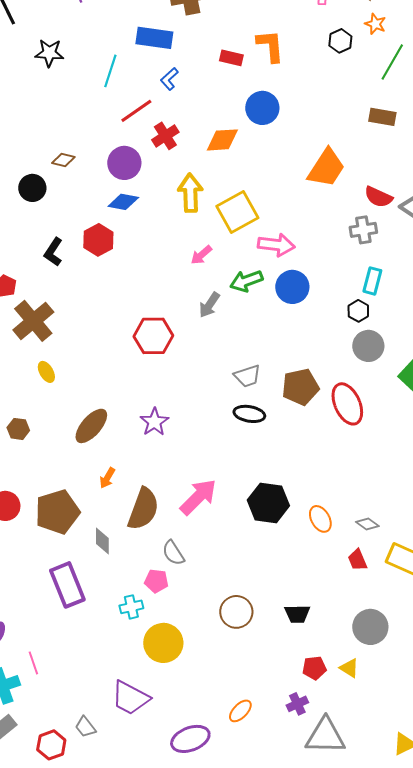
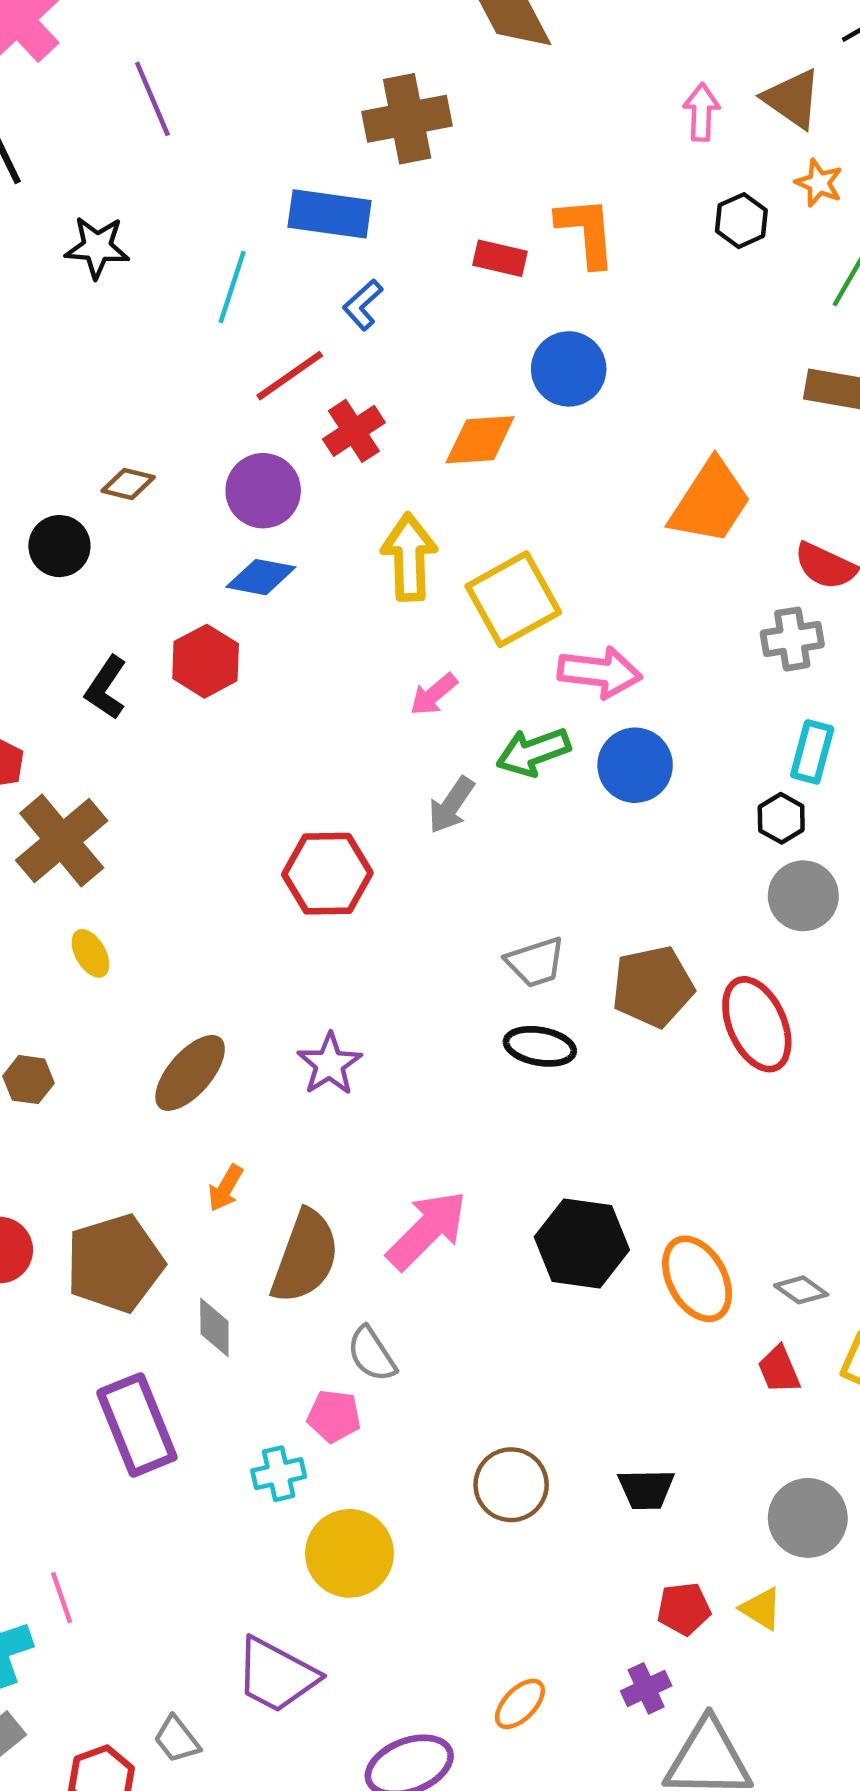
orange ellipse: (320, 519) -> (697, 1279), size x1.4

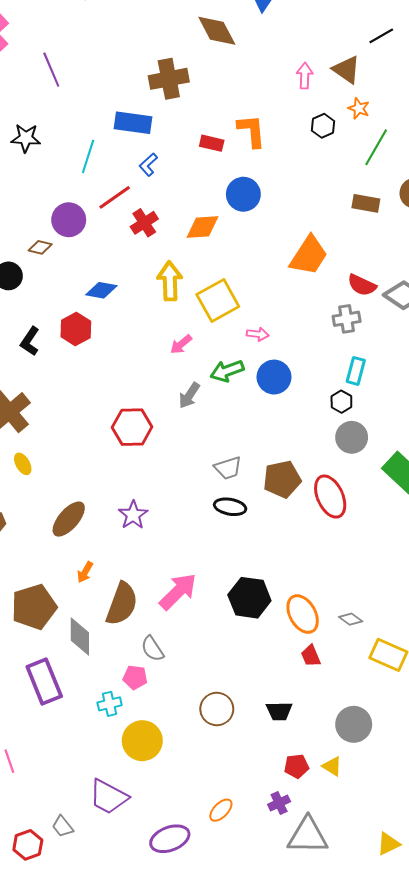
purple circle: (263, 491) -> (69, 220), moved
pink arrow: (600, 672) -> (258, 334), size x0.6
gray diamond: (214, 1328) -> (80, 636), size x1.4
red trapezoid: (779, 1370) -> (311, 656), moved

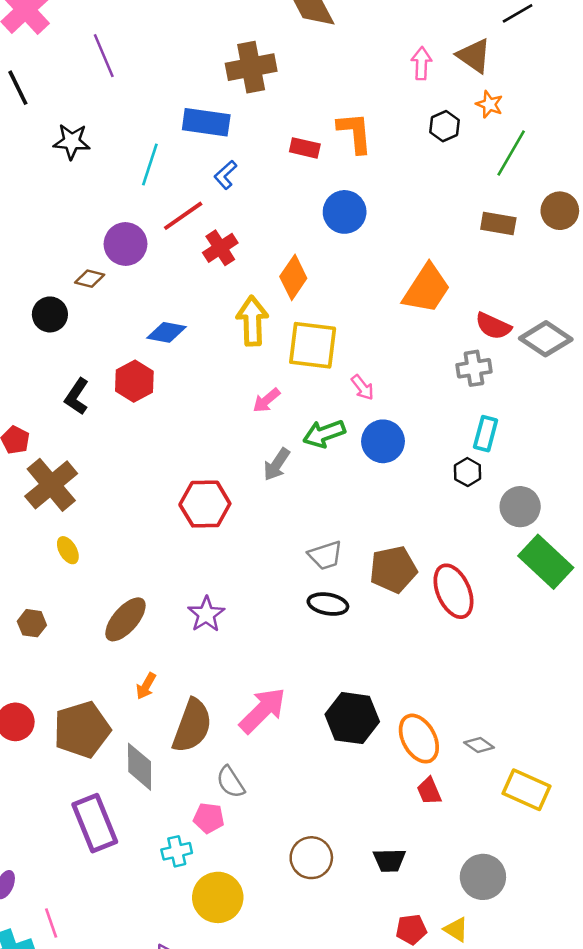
orange diamond: (202, 227) -> (293, 277), moved, turned -52
yellow square: (218, 300) -> (313, 345), turned 36
pink arrow: (258, 334) -> (363, 387), turned 45
gray circle: (352, 437) -> (520, 507), moved

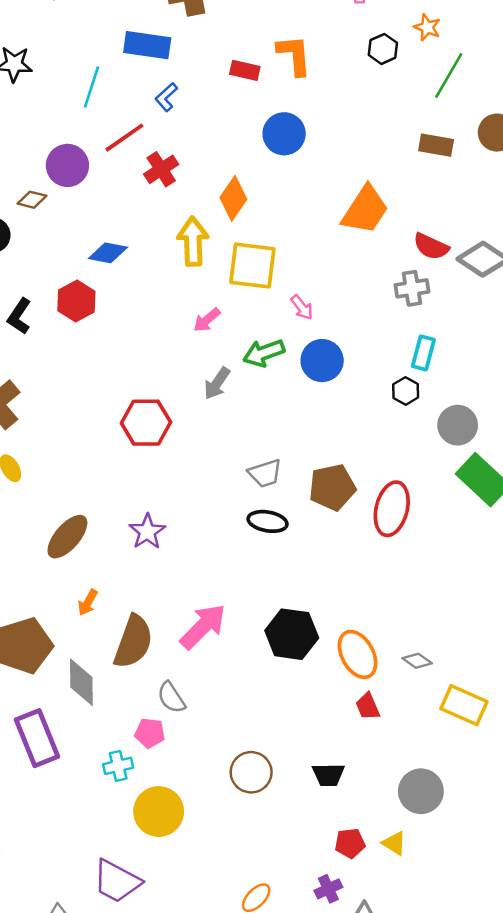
red ellipse: (453, 591) -> (392, 509), turned 38

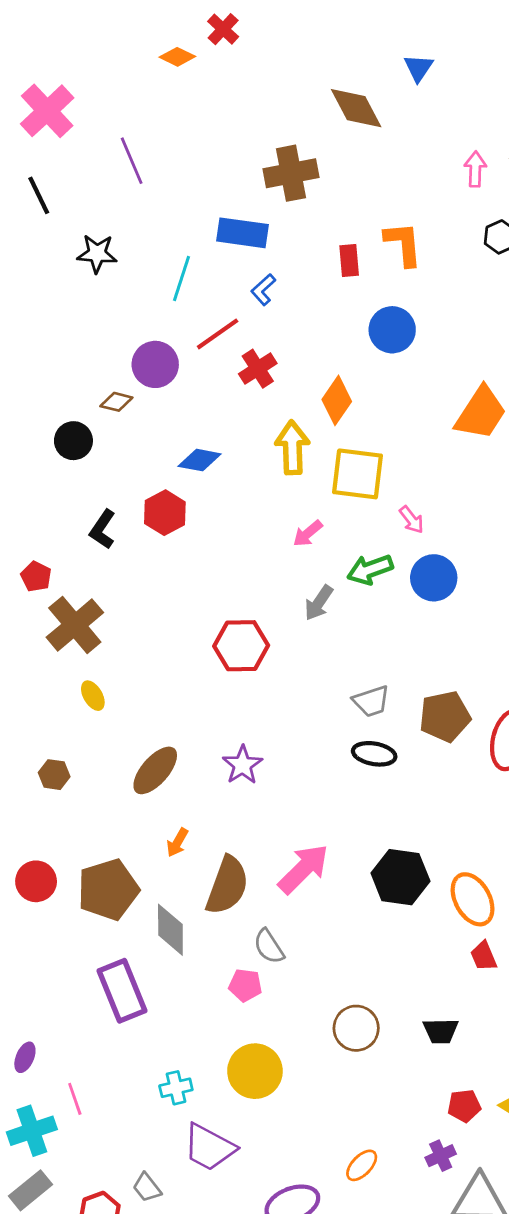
red rectangle: (245, 70) -> (349, 261), turned 72
cyan cross: (118, 766) -> (176, 1088), moved

